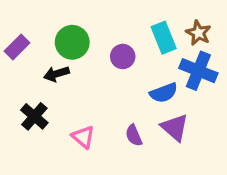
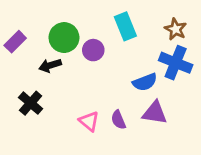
cyan rectangle: (164, 38) -> (125, 26), moved
purple circle: (123, 56) -> (93, 50), moved
purple triangle: (175, 127) -> (155, 113), turned -32
pink triangle: (83, 137) -> (89, 121), moved

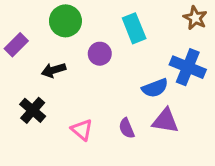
brown star: (176, 29) -> (195, 18), moved
green circle: (64, 38) -> (65, 21), moved
pink triangle: (89, 121) -> (82, 130), moved

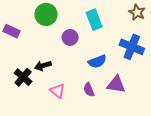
purple rectangle: (16, 45) -> (12, 31), turned 70
black arrow: (54, 70) -> (43, 66), moved
blue semicircle: (155, 88) -> (97, 61), moved

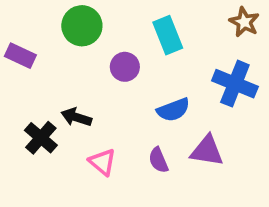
black arrow: (43, 66) -> (76, 117), turned 35

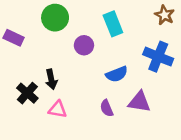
black arrow: (76, 117) -> (51, 79), turned -120
pink triangle: (102, 162) -> (58, 109), moved, turned -30

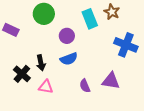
brown star: (165, 15) -> (112, 12), moved
blue semicircle: (117, 74) -> (69, 59), moved

